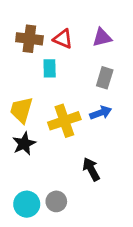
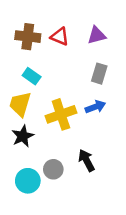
cyan rectangle: (50, 68) -> (32, 76), moved, turned -54
gray circle: (56, 201) -> (53, 169), moved
cyan circle: (27, 204) -> (28, 181), moved

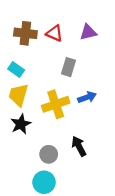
gray rectangle: (99, 74) -> (68, 67), moved
cyan rectangle: (32, 76) -> (16, 69), moved
cyan circle: (28, 181) -> (44, 182), moved

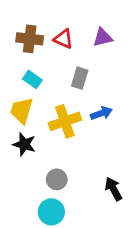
cyan rectangle: (16, 69) -> (32, 79), moved
black star: (21, 124) -> (24, 144), turned -30
black arrow: (79, 146) -> (113, 189), moved

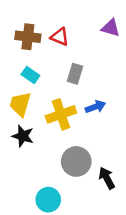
purple triangle: (103, 38) -> (111, 28), moved, turned 30
gray circle: (57, 179) -> (76, 161), moved, size x1.5

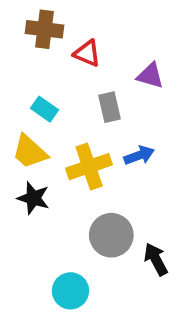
purple triangle: (111, 28) -> (150, 76), moved
brown cross: (28, 37) -> (45, 29), moved
gray rectangle: (75, 74) -> (109, 107), turned -30
yellow trapezoid: (20, 104) -> (30, 152), turned -64

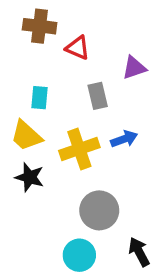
purple triangle: (150, 76) -> (134, 68), turned -35
cyan rectangle: (45, 109) -> (40, 98), turned 60
black arrow: (156, 259) -> (139, 252), moved
cyan circle: (70, 291) -> (79, 255), moved

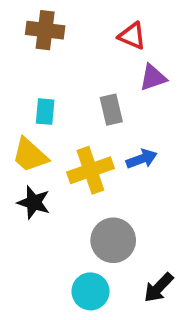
red triangle: (78, 48) -> (132, 36), moved
black arrow: (139, 252) -> (159, 288), turned -108

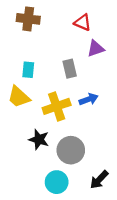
black star: (34, 202) -> (39, 140), moved

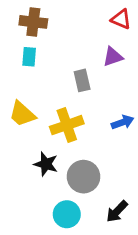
red triangle: (83, 22) -> (121, 19), moved
cyan rectangle: (28, 70) -> (29, 57), moved
blue arrow: (89, 99) -> (123, 122), moved

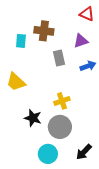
brown cross: (33, 22) -> (44, 31), moved
blue arrow: (123, 122) -> (88, 66), moved
yellow cross: (67, 125) -> (62, 101), moved, size x0.7

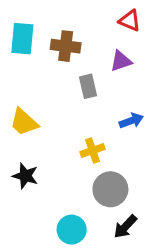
cyan rectangle: (21, 41) -> (22, 39), moved, size x1.5
blue arrow: (88, 66) -> (131, 121), moved
black star: (33, 118) -> (25, 176), moved
gray circle: (60, 127) -> (110, 189), moved

